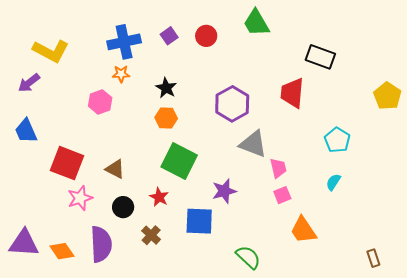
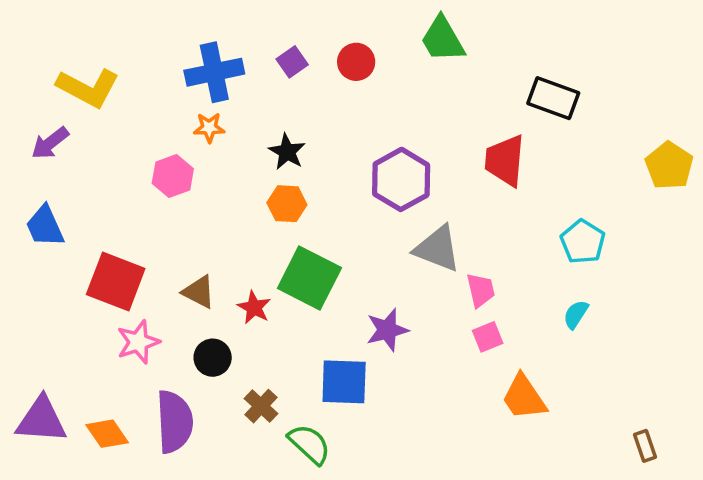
red star: (159, 197) -> (254, 307), moved
green semicircle: (248, 257) -> (309, 444), moved

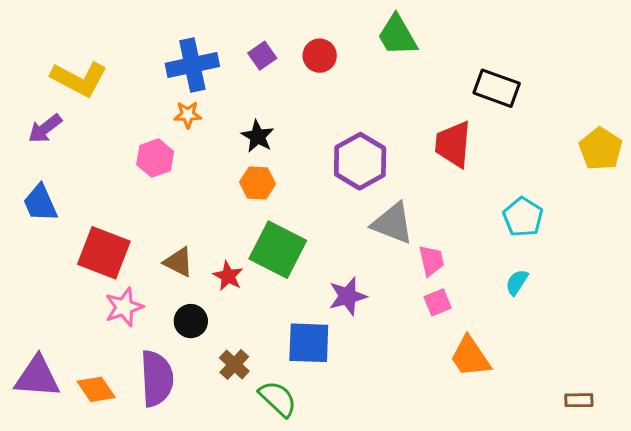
brown rectangle: (645, 446) -> (579, 400), turned -72

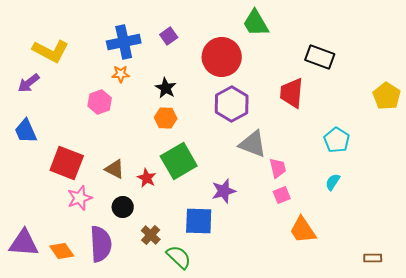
red circle: (320, 56) -> (222, 57), moved, size x1.8
green square: (278, 250) -> (179, 161), turned 33

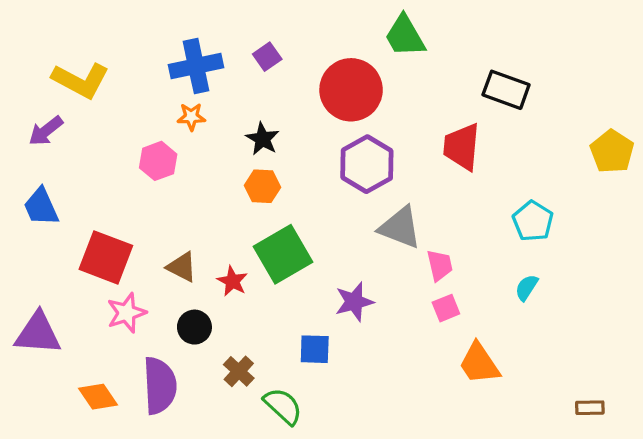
blue square: (199, 221) -> (315, 349), size x0.7
purple triangle: (24, 243) -> (38, 333), moved

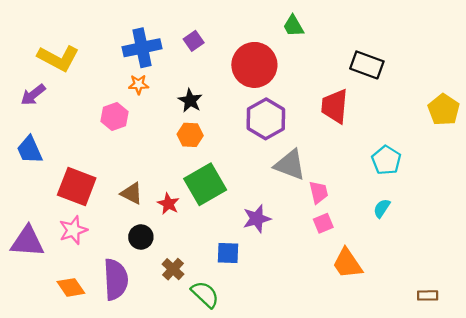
green trapezoid: (405, 36) -> (293, 26), size x0.7
pink star: (126, 313) -> (73, 230), moved

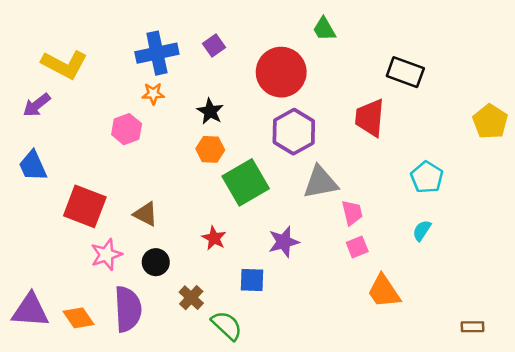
gray triangle: (290, 165) -> (320, 182), turned -32
green square: (205, 184) -> (246, 182), moved
red star: (168, 204) -> (214, 238), moved
pink star: (73, 230) -> (106, 255), moved
purple triangle: (27, 242) -> (30, 310), moved

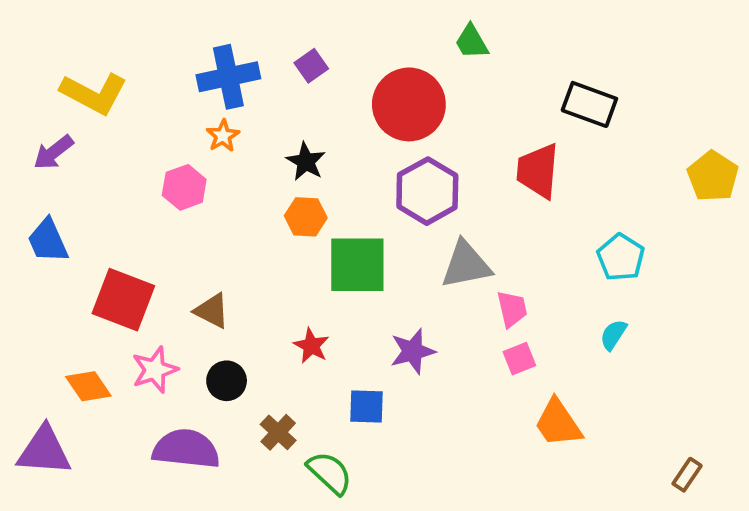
orange star: (153, 94) -> (223, 136), turned -30
green square: (246, 182) -> (357, 265), turned 30
purple semicircle: (128, 309) -> (186, 449), turned -81
orange diamond: (78, 318) -> (88, 386), moved
brown rectangle: (473, 327) -> (687, 475), turned -55

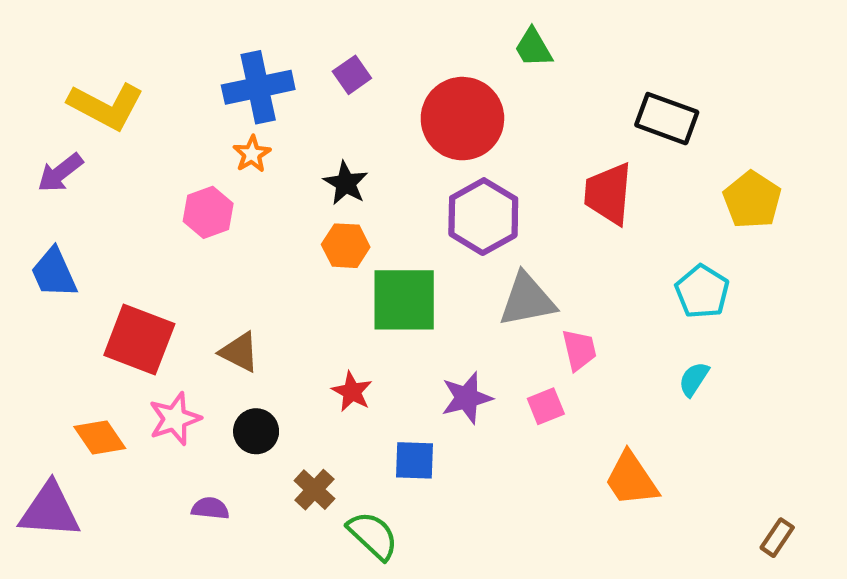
yellow pentagon: (713, 176) -> (752, 200), moved
pink square: (519, 359) -> (546, 406), moved
purple semicircle: (186, 449) -> (210, 508), size x0.5

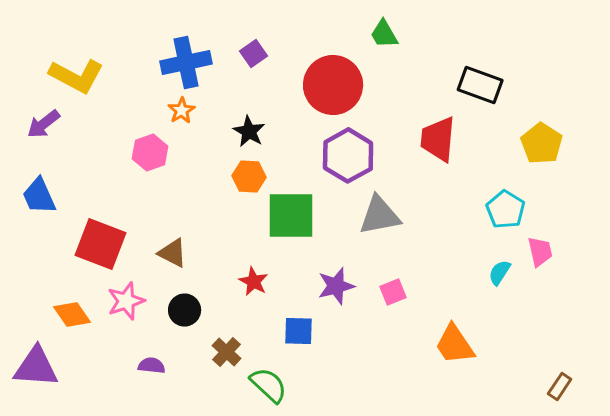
pink trapezoid: (579, 350) -> (540, 252), moved

